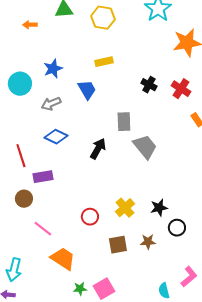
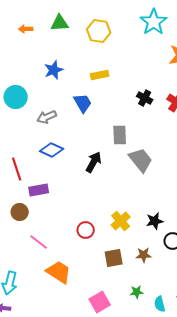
orange arrow: (30, 25) -> (26, 29), moved
blue star: (53, 69) -> (54, 70), moved
green star: (80, 289) -> (137, 292), moved

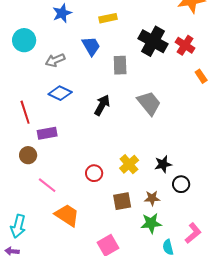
black cross: (145, 98) -> (153, 41), size x1.8
gray rectangle: (120, 135) -> (120, 65), moved
green star: (137, 292) -> (151, 223), moved, size x1.5

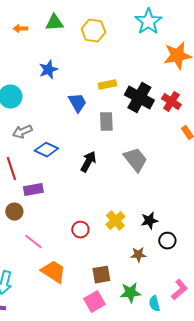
yellow rectangle: (108, 18) -> (107, 85), moved
gray arrow: (55, 60) -> (22, 132), moved
brown square: (122, 201) -> (101, 275), moved
green star: (151, 223) -> (130, 293), moved

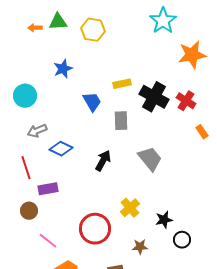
green triangle: (54, 23) -> (58, 22), moved
yellow hexagon: (93, 31) -> (93, 30), moved
yellow cross: (115, 221) -> (130, 208), moved
red circle: (80, 230) -> (95, 229), size x1.8
brown star: (138, 255) -> (140, 247), moved

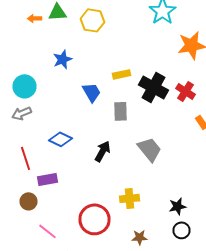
gray arrow: (37, 131) -> (22, 113), moved
yellow cross: (130, 208) -> (130, 198), turned 36
black star: (164, 220) -> (178, 206), moved

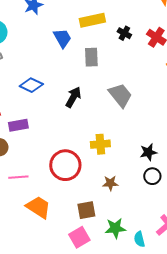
yellow rectangle: (122, 74) -> (92, 20), size x1.4
black cross: (154, 87) -> (124, 33), size x0.5
pink line: (48, 231) -> (18, 177), turned -42

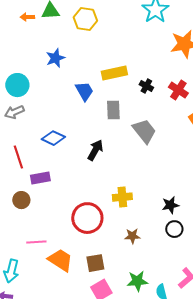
gray trapezoid: (120, 95) -> (144, 131), moved
pink line: (18, 177) -> (36, 242), moved
brown square: (86, 210) -> (95, 263), moved

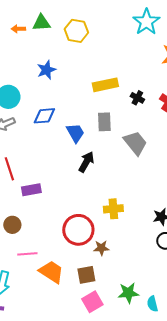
blue trapezoid: (84, 91) -> (75, 133), moved
blue diamond: (53, 138) -> (44, 116), moved, turned -30
brown circle: (21, 200) -> (12, 225), moved
brown star: (132, 236) -> (101, 248), moved

